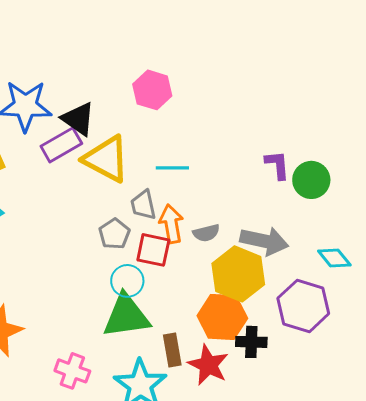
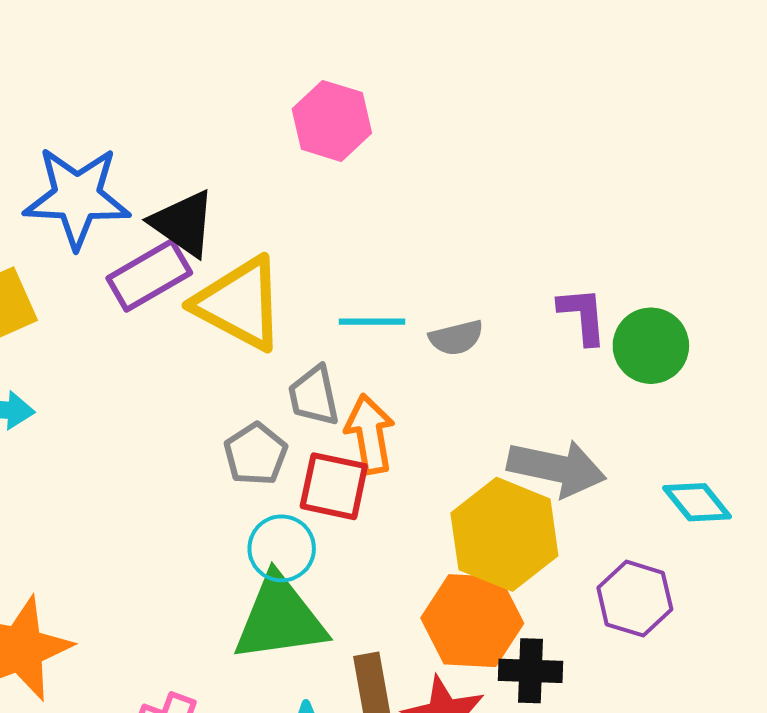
pink hexagon: (152, 90) -> (332, 121), moved
gray semicircle: (206, 233) -> (456, 338), moved
purple hexagon: (303, 306) -> (635, 599), size x0.7

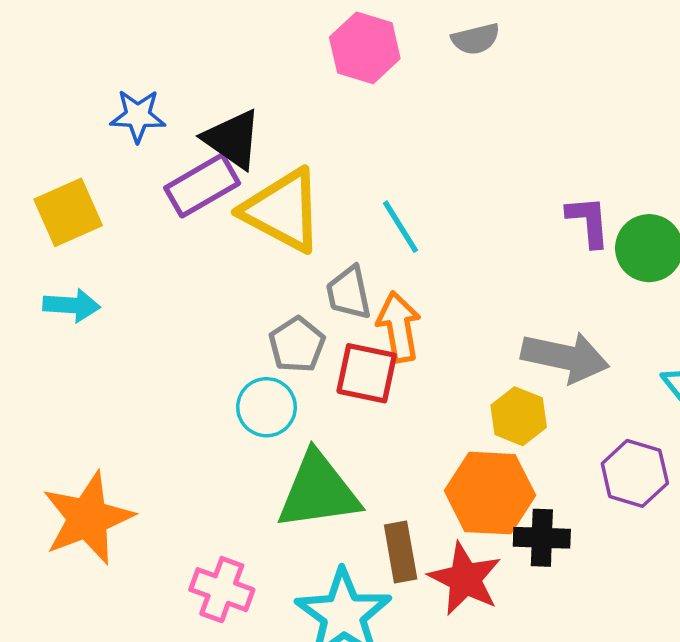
blue star: (77, 197) -> (138, 116), size x0.6
cyan line: (372, 322) -> (401, 227), turned 58
gray semicircle: (456, 338) -> (476, 39), moved
yellow hexagon: (504, 534) -> (519, 416), size x0.6
cyan circle: (282, 548) -> (267, 407), moved

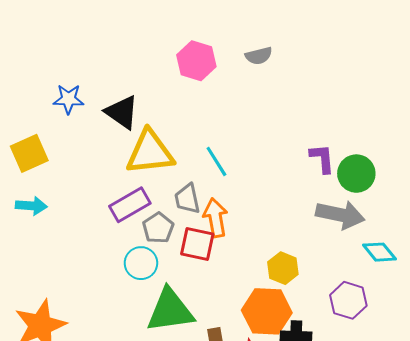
purple rectangle: (202, 186) -> (130, 205), moved
yellow triangle: (283, 211) -> (150, 152), turned -34
gray arrow: (565, 357) -> (340, 215), moved

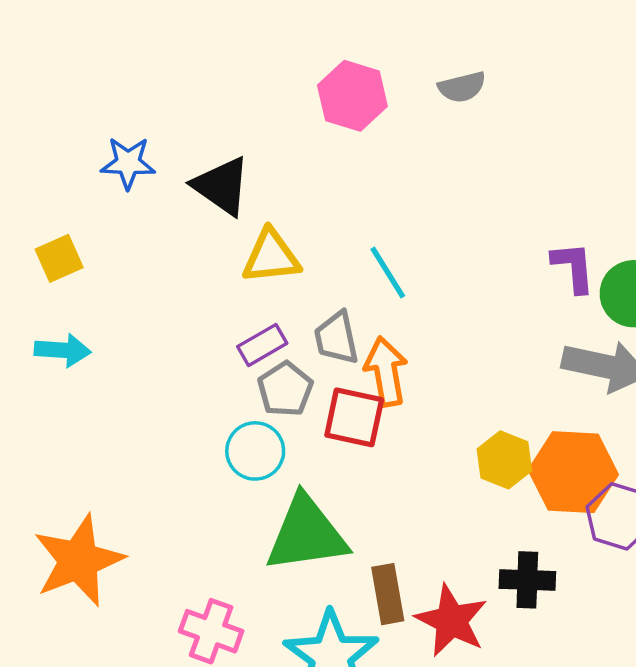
yellow triangle: (150, 152) -> (271, 257), size x0.7
yellow square: (29, 153) -> (59, 258), size x0.7
purple rectangle: (130, 205) -> (262, 345), moved, size x0.7
orange hexagon: (267, 311) -> (573, 472), moved

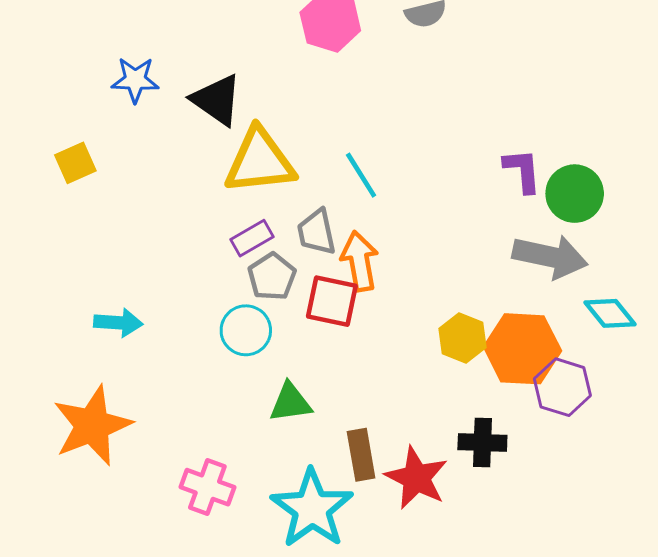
yellow triangle: (271, 257) -> (260, 161), size x1.4
cyan arrow: (63, 350) -> (118, 323), moved
green triangle: (306, 534) -> (290, 403), size x0.6

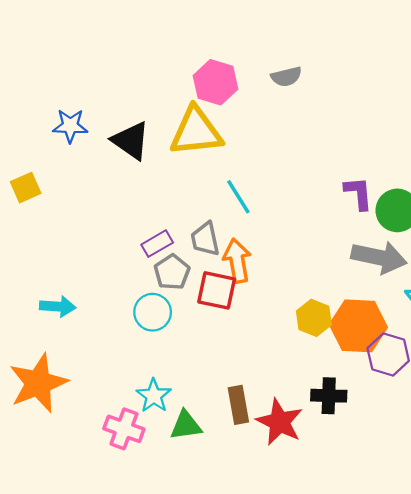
yellow triangle: (260, 161) -> (196, 132), moved
green triangle: (290, 403) -> (186, 425), moved
cyan star: (312, 509) -> (154, 396), moved, size x0.6

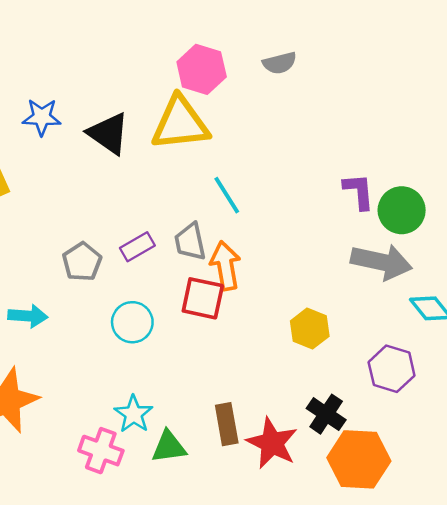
gray pentagon: (172, 272) -> (82, 262), moved
orange hexagon: (358, 326) -> (359, 459), moved
black cross: (329, 396) -> (326, 414), turned 32

